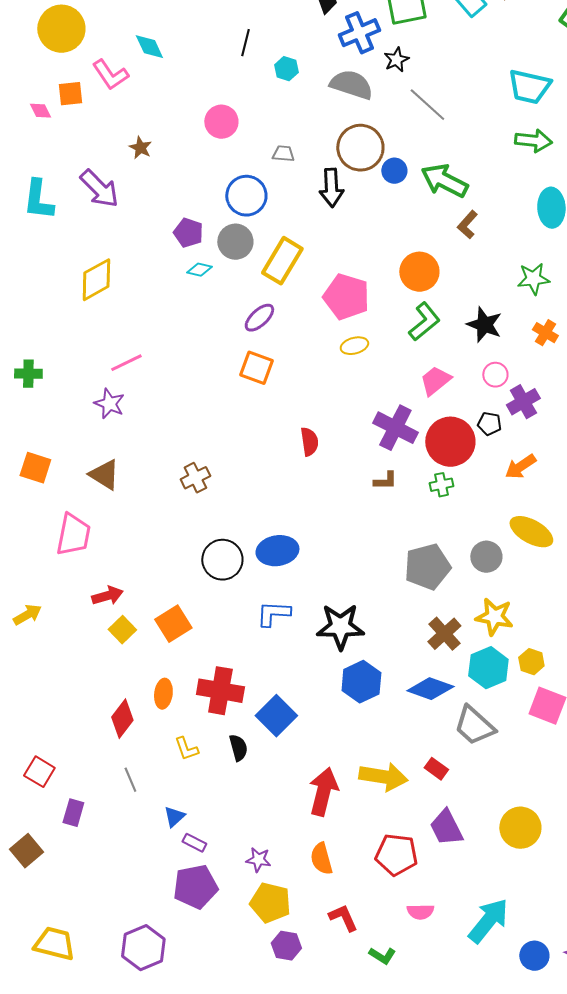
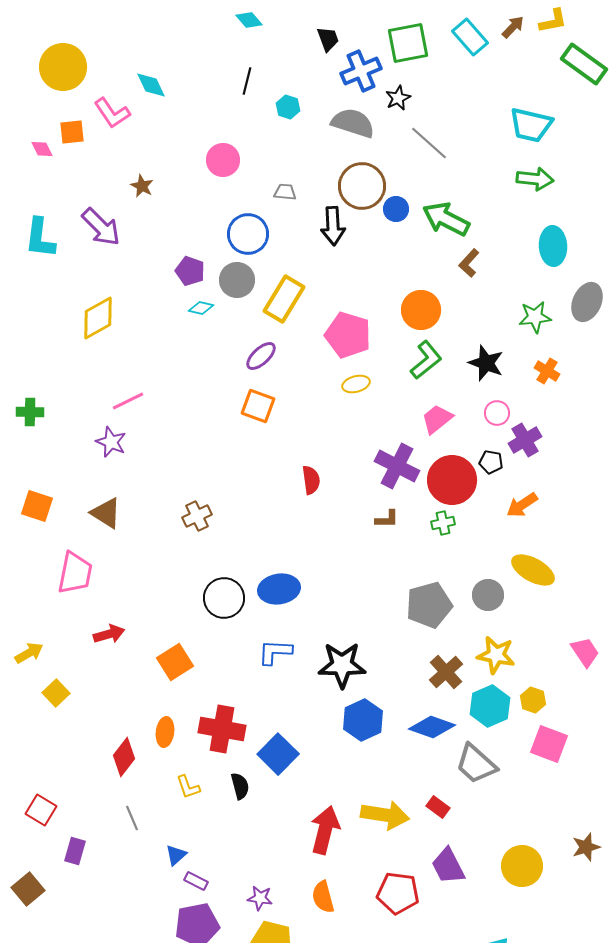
yellow square: (122, 630) -> (56, 693), moved

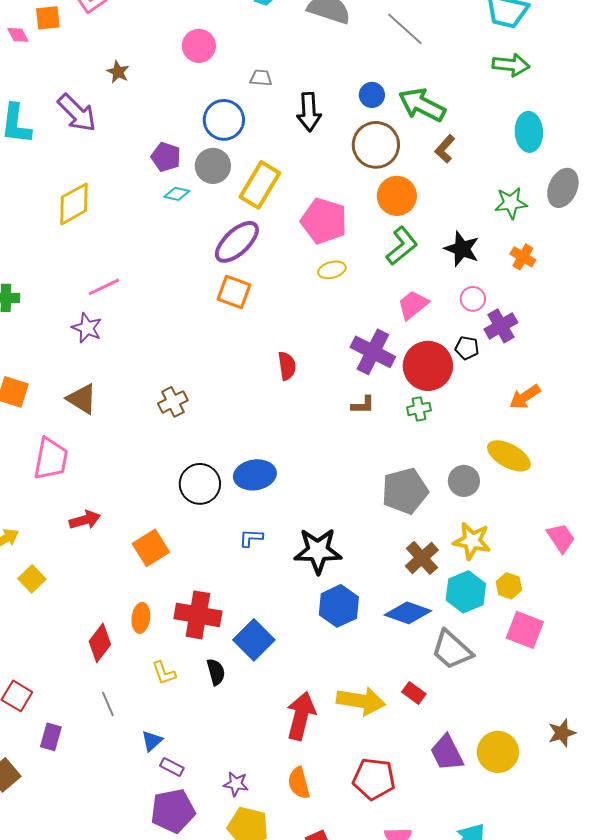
brown circle: (362, 186) -> (376, 145), moved
purple ellipse: (261, 356) -> (237, 242), size x1.5
orange arrow: (522, 505) -> (525, 397), moved
blue L-shape: (275, 652) -> (251, 538), size x0.7
purple trapezoid: (448, 866) -> (447, 753), moved

